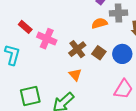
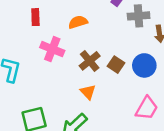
orange semicircle: (99, 23) -> (78, 22), moved
red rectangle: (25, 27) -> (35, 17), moved, turned 48

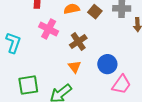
brown square: (116, 65) -> (95, 12), moved
blue circle: (144, 65) -> (107, 64), moved

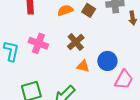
pink cross: (49, 29) -> (38, 43), moved
orange triangle: (74, 67) -> (83, 66), moved, turned -32

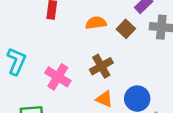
pink cross: (38, 43) -> (58, 77), moved

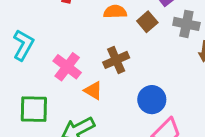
orange triangle: (104, 99) -> (93, 91), moved

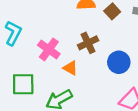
blue circle: (152, 100) -> (119, 62), moved

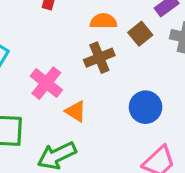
brown cross: (88, 43) -> (99, 58), moved

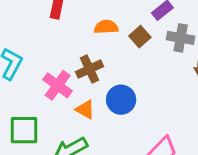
brown cross: (99, 58) -> (90, 69), moved
blue circle: (146, 107) -> (121, 100), moved

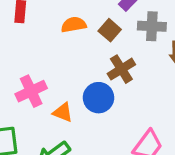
brown cross: (90, 69) -> (121, 69), moved
pink cross: (58, 85) -> (31, 91), turned 36

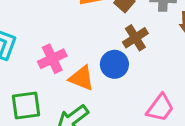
orange triangle: (63, 112) -> (82, 78), size x1.4

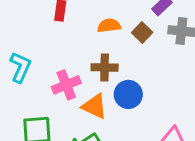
brown cross: (135, 38) -> (105, 67), moved, turned 30

